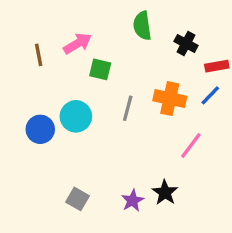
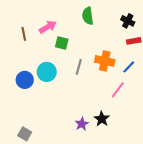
black cross: (186, 43) -> (128, 21), moved
blue line: (210, 95) -> (129, 67), moved
gray square: (77, 199) -> (25, 134), moved

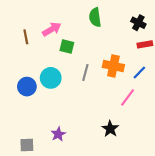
purple star: (82, 124) -> (58, 134), moved
gray square: (25, 134) -> (27, 145), turned -32

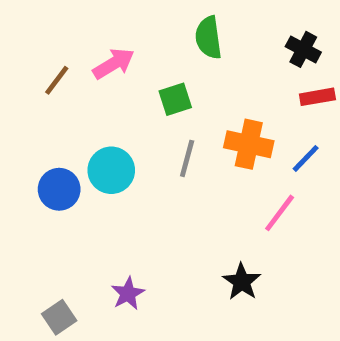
brown line: (26, 37) -> (57, 80), turned 48
green square: (67, 47) -> (175, 99), moved, turned -32
gray square: (27, 145) -> (59, 317), turned -32

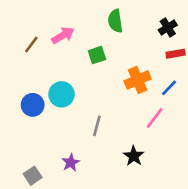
black cross: (303, 49) -> (168, 27), turned 30
orange cross: (249, 144) -> (138, 80), turned -35
gray line: (187, 158) -> (97, 126), moved

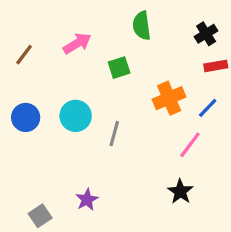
brown line: (31, 45) -> (24, 55), moved
blue circle: (33, 105) -> (26, 117), moved
gray line: (97, 126) -> (114, 134), moved
black star: (134, 156) -> (180, 192), moved

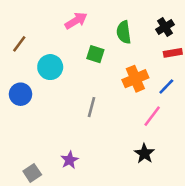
green semicircle: (142, 26) -> (124, 32), moved
pink arrow: (77, 43) -> (76, 21), moved
green square: (119, 68) -> (95, 54), turned 36
cyan circle: (76, 116) -> (50, 67), moved

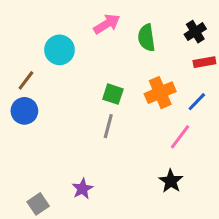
pink arrow: (76, 21) -> (107, 24), moved
brown line: (19, 44) -> (26, 80), moved
green square: (95, 54) -> (113, 94), moved
cyan circle: (50, 67) -> (59, 50), moved

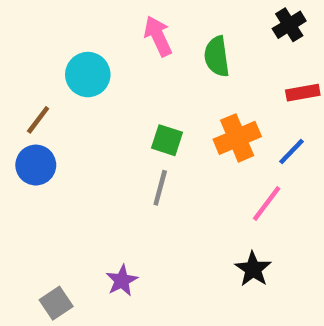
pink arrow: (107, 24) -> (158, 36), turned -84
black cross: (195, 32) -> (289, 25), moved

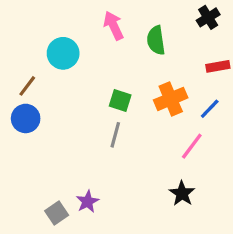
gray square: (56, 303) -> (57, 213), moved

